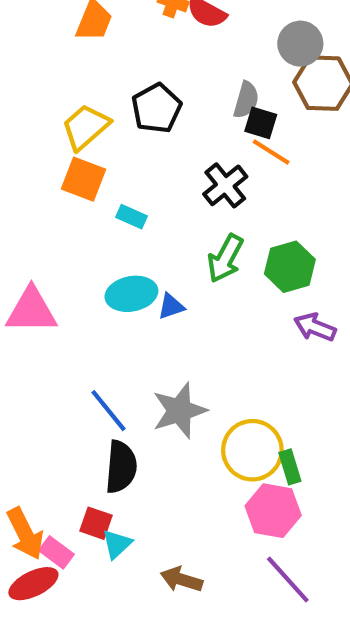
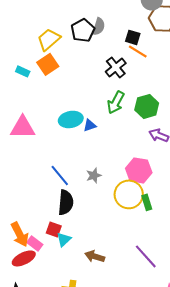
gray semicircle: (246, 100) -> (99, 26), moved
orange square: (83, 179) -> (48, 64), turned 35
cyan rectangle: (131, 217) -> (23, 71), moved
gray star: (179, 411) -> (94, 175), size x0.6
pink hexagon: (273, 511) -> (139, 170), moved

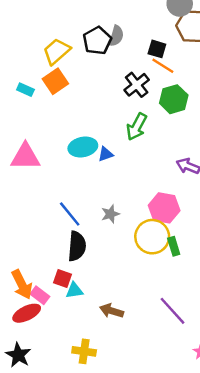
green hexagon: (147, 106) -> (174, 99), moved
cyan triangle: (64, 239) -> (74, 290), turned 35

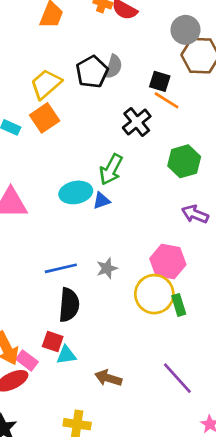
green hexagon: (174, 99) -> (184, 161), moved
green arrow: (137, 127) -> (111, 169), moved
blue line: (70, 214) -> (61, 268), turned -64

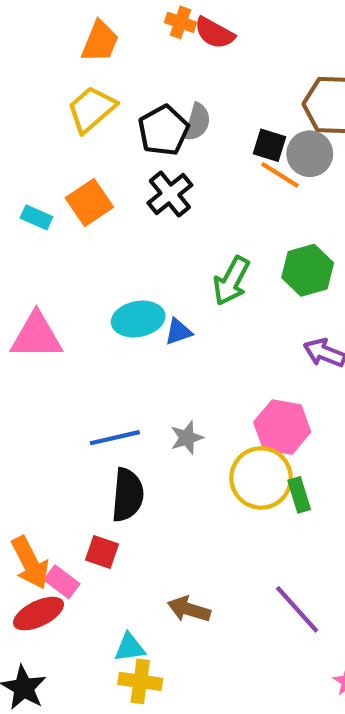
gray circle: (185, 30) -> (310, 154), moved
yellow trapezoid: (46, 84) -> (91, 109), moved
black cross: (137, 122) -> (170, 194), moved
green arrow: (111, 169) -> (231, 281), moved
cyan triangle: (66, 355) -> (130, 647), moved

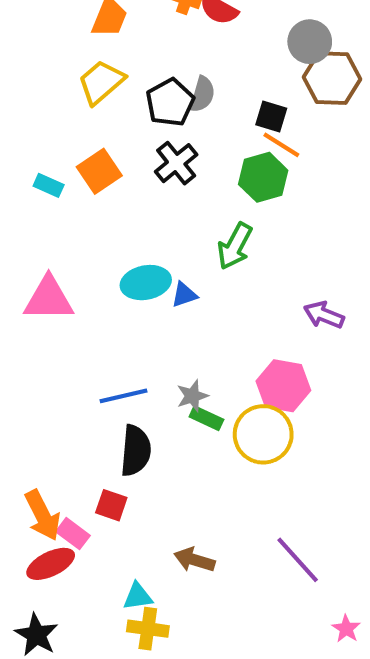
gray circle: (310, 154) -> (310, 42), moved
green hexagon: (308, 270) -> (263, 177), moved
green rectangle: (299, 495) -> (206, 418), moved, turned -48

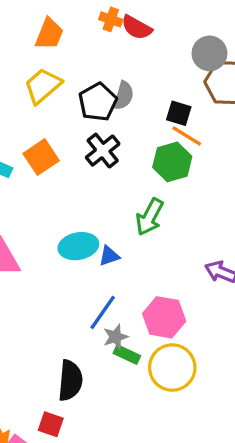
pink hexagon: (283, 386) -> (164, 317), moved
blue line: (123, 396) -> (103, 312), moved, turned -42

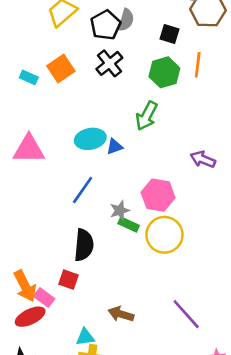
orange line: (187, 136) -> (198, 65), moved, turned 65
blue line: (103, 312) -> (83, 190), moved

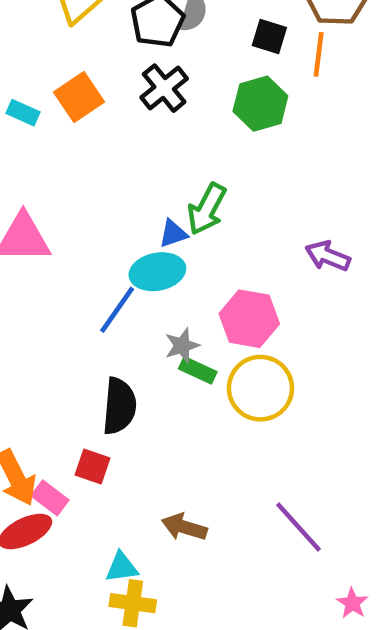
orange line: (198, 65) -> (319, 54), moved
green arrow: (147, 116) -> (207, 209), moved
cyan ellipse: (90, 139) -> (157, 272), moved

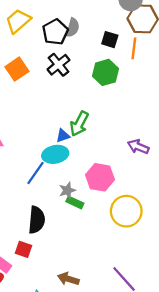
yellow circle: (260, 388) -> (126, 211), moved

